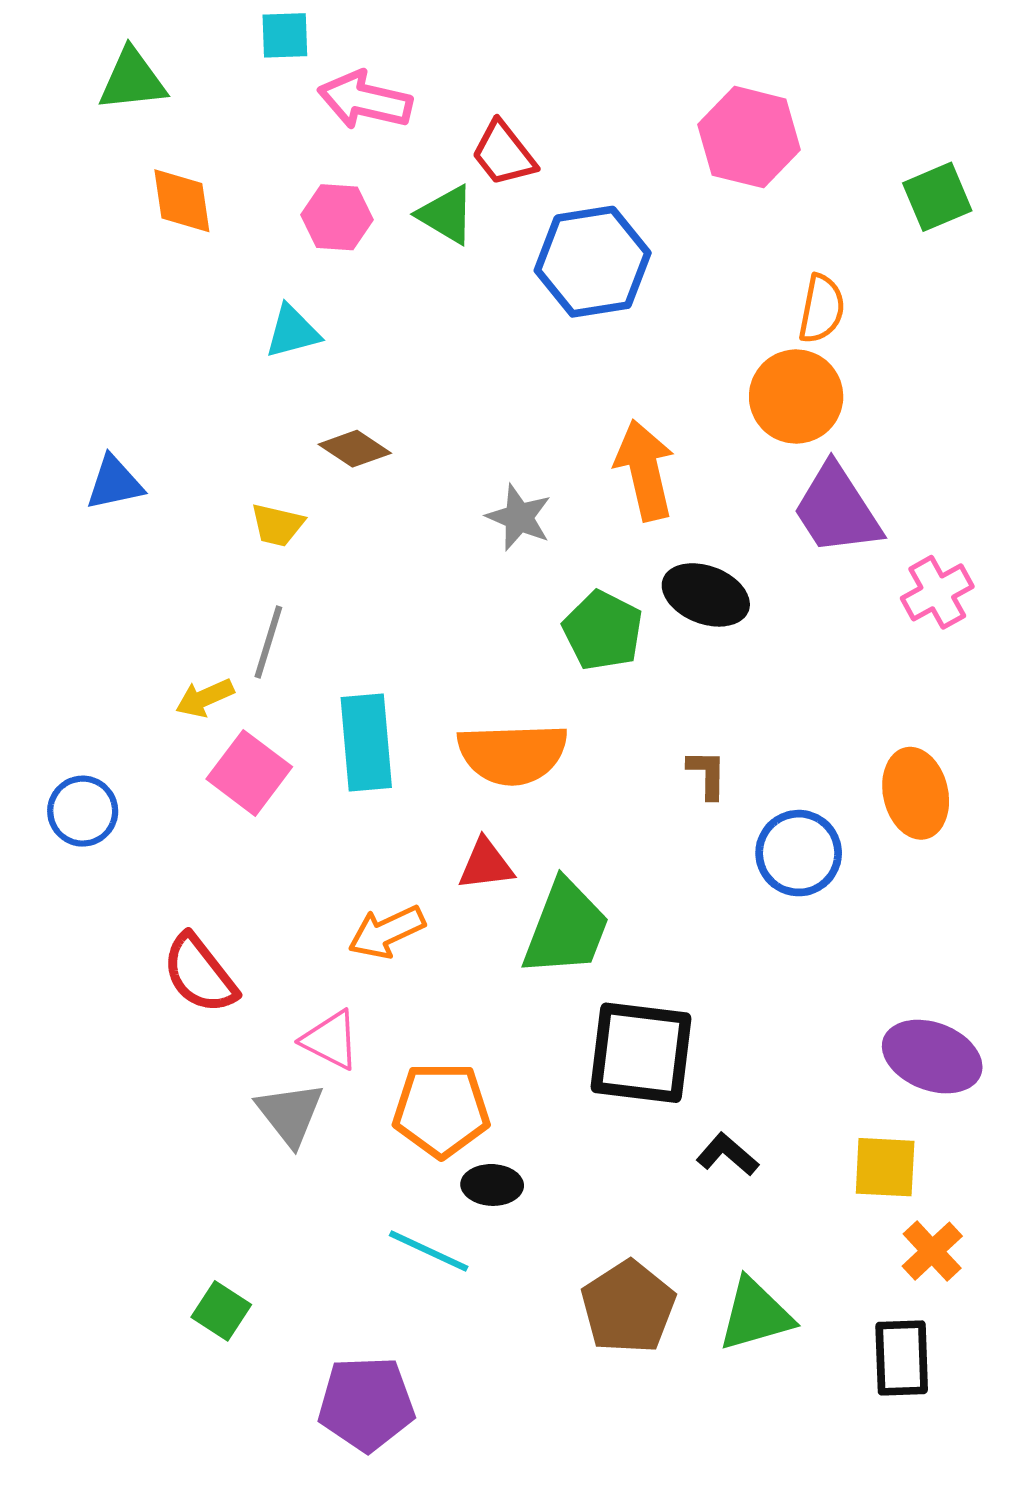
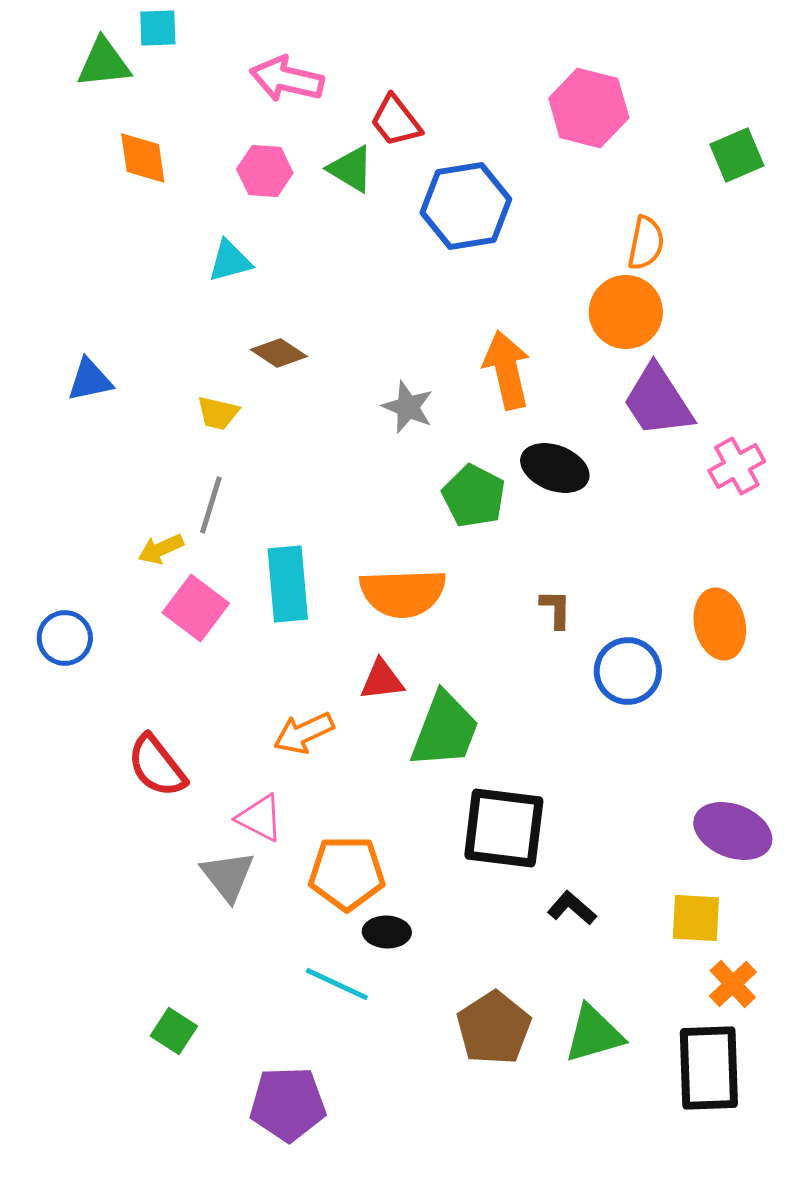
cyan square: (285, 35) -> (158, 28), moved
black rectangle: (902, 1358) -> (709, 1068), size x1.4

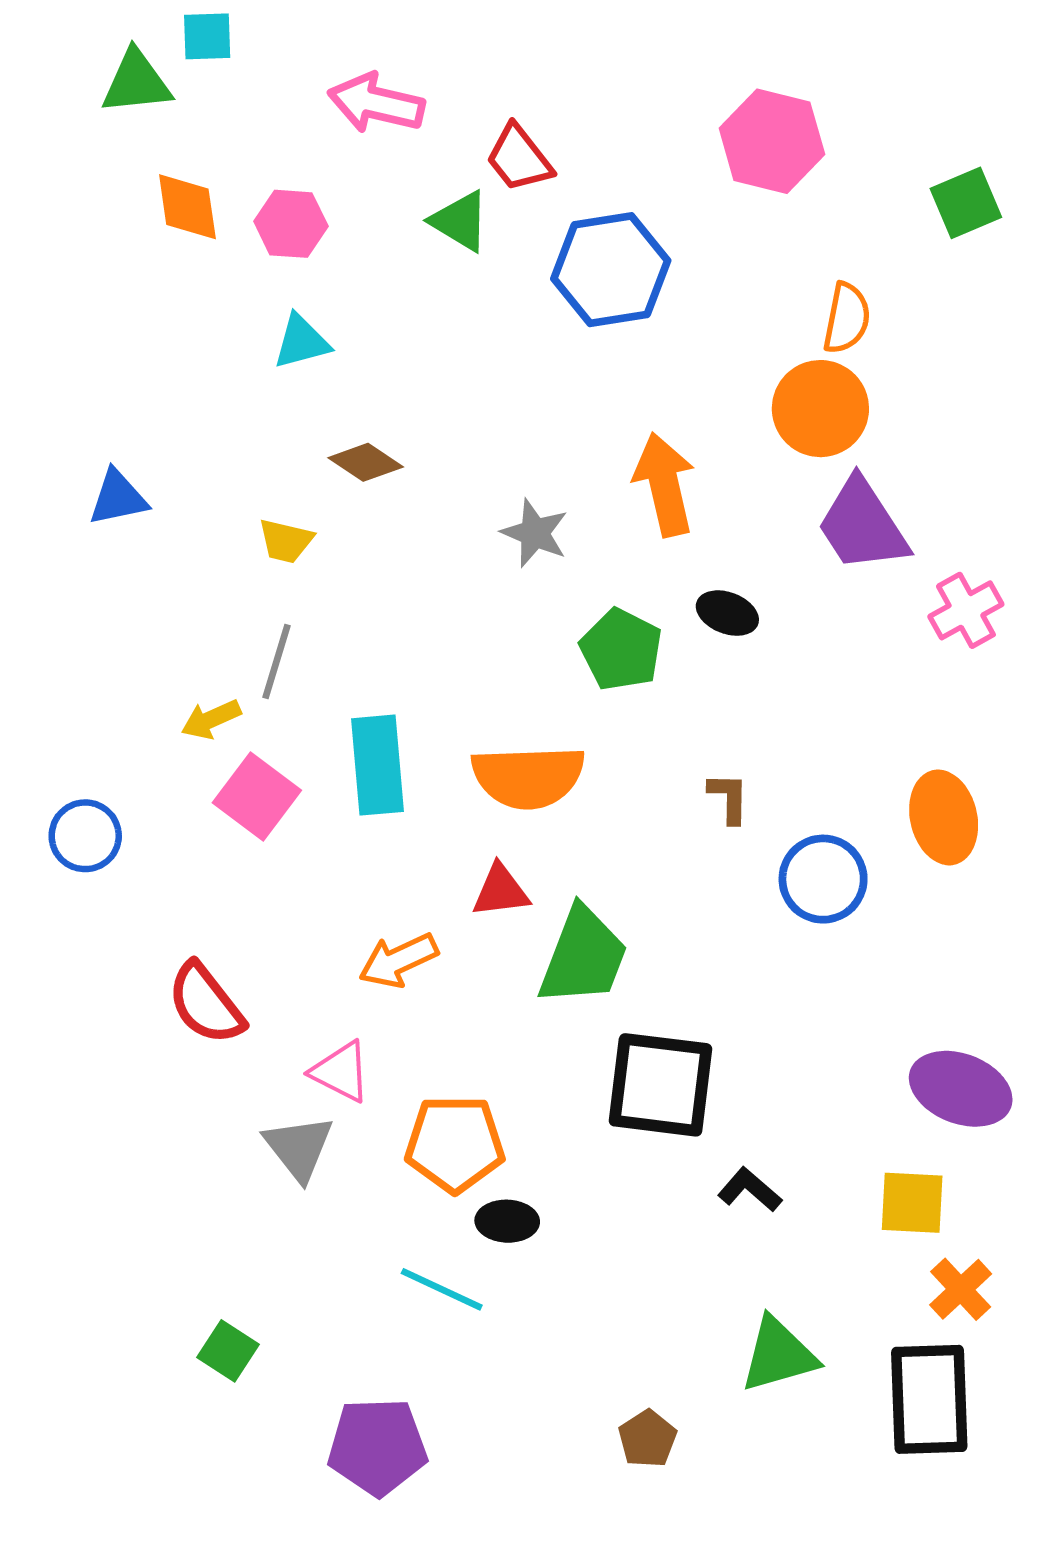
pink hexagon: (265, 171) -> (291, 224), moved
black ellipse: (555, 468) -> (727, 613), size x0.7
brown pentagon: (494, 1028) -> (647, 1439), moved, size x0.6

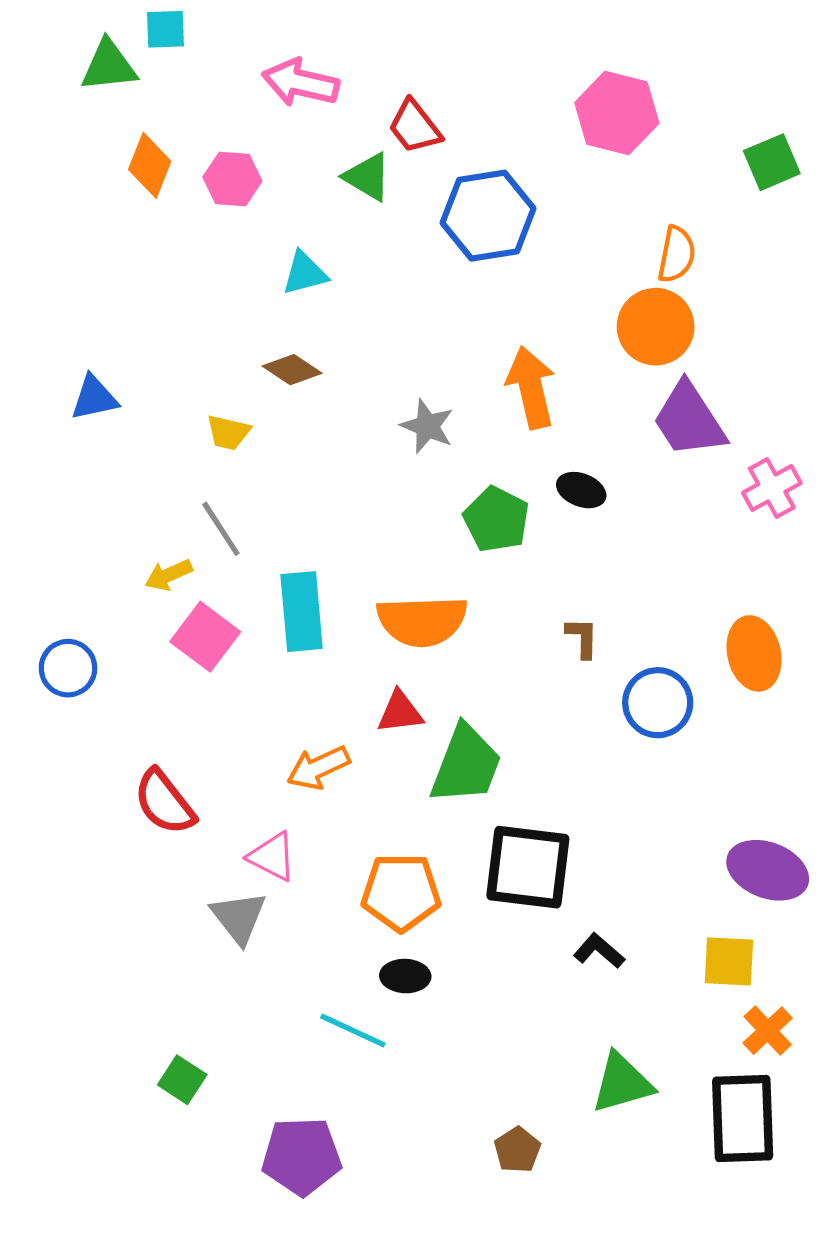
orange diamond: (187, 207) -> (150, 165), turned 30
cyan triangle: (301, 342) -> (305, 273), moved
gray line: (277, 662) -> (221, 529), turned -50
orange pentagon: (455, 1144) -> (401, 892), moved

